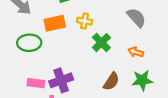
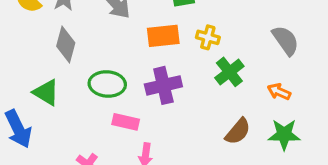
green ellipse: (29, 43) -> (107, 84), moved
purple cross: (61, 80) -> (163, 85), moved

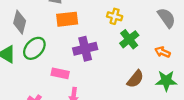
orange rectangle: (163, 36) -> (67, 19), moved
green ellipse: (107, 84) -> (34, 48), moved, turned -50

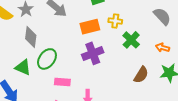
orange rectangle: (67, 19) -> (90, 27), moved
pink rectangle: (60, 73) -> (62, 82), moved

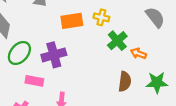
orange arrow: (163, 48) -> (138, 53), moved
purple cross: (93, 53) -> (54, 55), moved
brown semicircle: (141, 75) -> (125, 82), turned -30

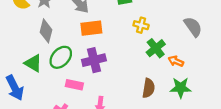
orange rectangle: (72, 21) -> (91, 28), moved
brown semicircle: (125, 82) -> (149, 88), moved
green star: (157, 82) -> (181, 88), moved

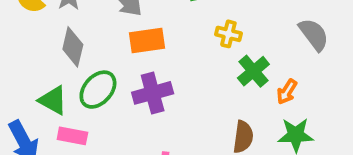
orange arrow: (176, 61) -> (287, 92), turned -80
pink rectangle: (74, 85) -> (72, 136), moved

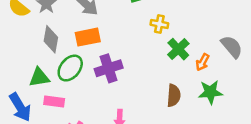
gray semicircle: (314, 34) -> (232, 47), moved
orange rectangle: (147, 41) -> (88, 37), moved
green triangle: (53, 100) -> (39, 77), turned -35

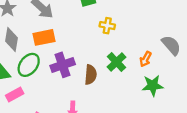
green cross: (178, 49) -> (116, 62), moved
brown semicircle: (174, 95) -> (91, 75), moved
pink rectangle: (54, 101) -> (15, 94), turned -36

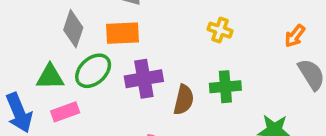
orange arrow: (146, 59) -> (295, 36), moved
green cross: (116, 62) -> (225, 87), turned 30

